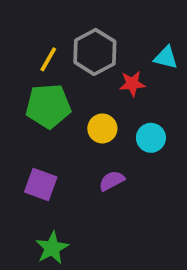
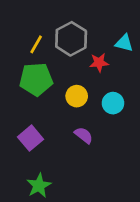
purple semicircle: (112, 181) -> (84, 135), turned 66
purple square: (41, 184) -> (31, 138), turned 30

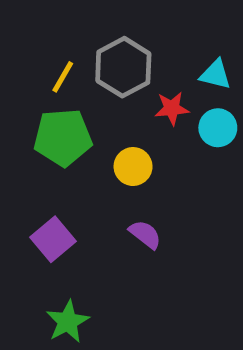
cyan circle: (113, 103) -> (218, 128), moved

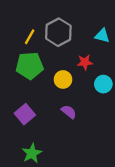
red star: (172, 108) -> (85, 62), moved
cyan circle: (218, 128) -> (103, 84), moved

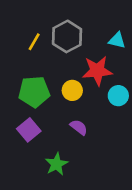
red star: (85, 62) -> (97, 71), size x1.6
green pentagon: (30, 66) -> (34, 92), moved
green star: (32, 153) -> (56, 164), moved

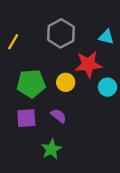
yellow line: (34, 42) -> (13, 42), moved
purple semicircle: (79, 127) -> (59, 116), moved
purple square: (29, 130) -> (26, 118), turned 36

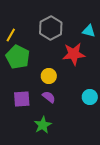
yellow circle: (66, 82) -> (49, 76), moved
green pentagon: (31, 84) -> (18, 57), moved, turned 30
cyan circle: (107, 87) -> (90, 97), moved

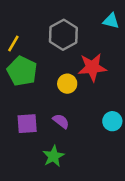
cyan triangle: (89, 31) -> (111, 21), moved
yellow circle: (49, 76) -> (67, 84), moved

